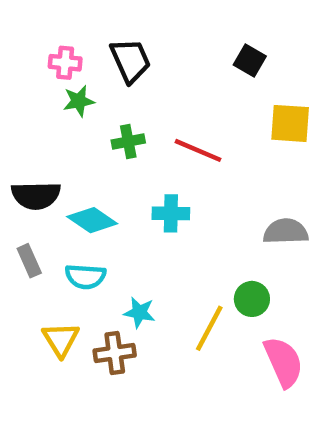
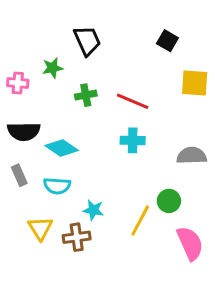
pink cross: (65, 63) -> (18, 83), moved
cyan cross: (171, 213) -> (133, 140), moved

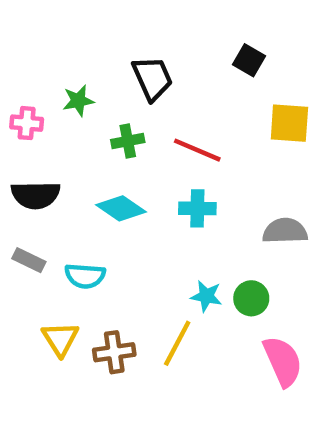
black trapezoid: (87, 41) -> (152, 78), moved
cyan diamond: (62, 148) -> (121, 208), moved
gray rectangle: (19, 175) -> (29, 260), turned -40
cyan star: (93, 210) -> (206, 296), moved
yellow line: (140, 221) -> (177, 343), moved

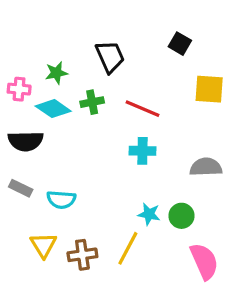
cyan diamond: (121, 208) -> (53, 109), moved

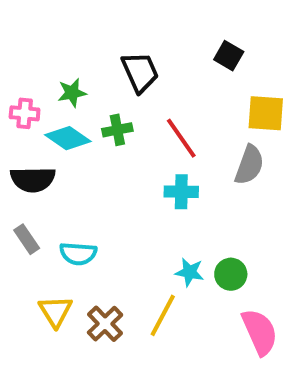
red line: (143, 109) -> (181, 138), turned 32
gray semicircle: (206, 167) -> (249, 165), moved, turned 112
gray rectangle: (21, 188) -> (27, 239), turned 30
brown cross: (82, 255) -> (105, 324), turned -36

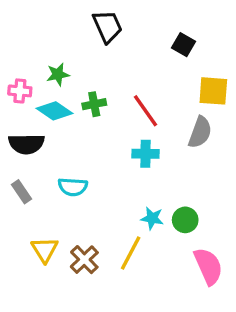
black trapezoid: (140, 72) -> (107, 26), moved
cyan semicircle: (78, 254) -> (73, 187), moved

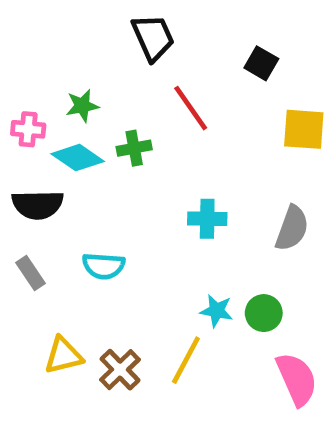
red line: (145, 111) -> (191, 108), moved
gray semicircle: (200, 132) -> (292, 228), moved
yellow triangle: (45, 250) -> (63, 355), turned 48

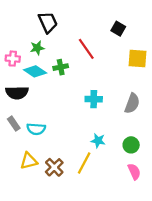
black trapezoid: (153, 37) -> (48, 22), moved
cyan semicircle: (104, 266) -> (36, 129), moved
green circle: (264, 313) -> (131, 145), moved
pink semicircle: (297, 379) -> (134, 172), size x0.7

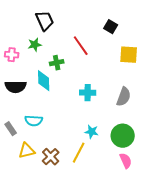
cyan diamond: (35, 71) -> (44, 81), moved, turned 55
gray rectangle: (14, 124) -> (11, 129), moved
green circle: (131, 145) -> (123, 136), size x1.5

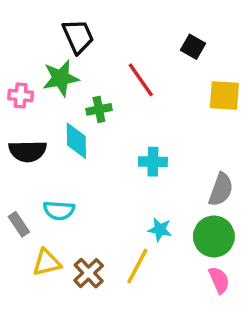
green star: (35, 45) -> (61, 78), size x1.5
gray semicircle: (124, 97) -> (221, 190), moved

